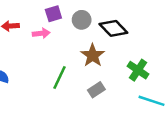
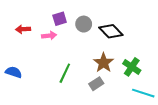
brown star: (93, 55) -> (104, 63), moved

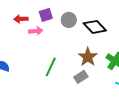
red arrow: (23, 29) -> (21, 19), moved

